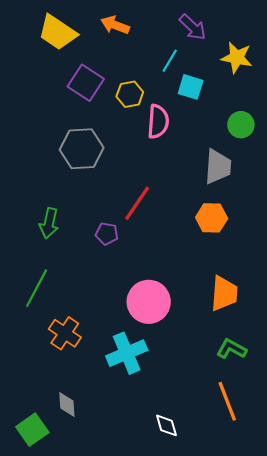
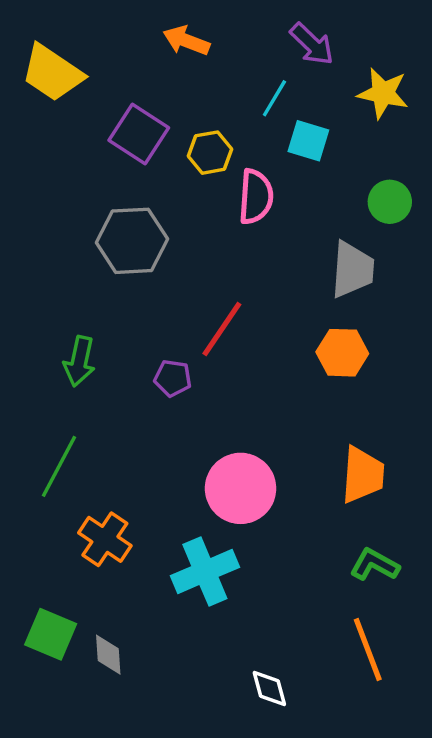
yellow trapezoid: (57, 32) -> (52, 73), moved
green square: (32, 430) -> (51, 634), moved, turned -32

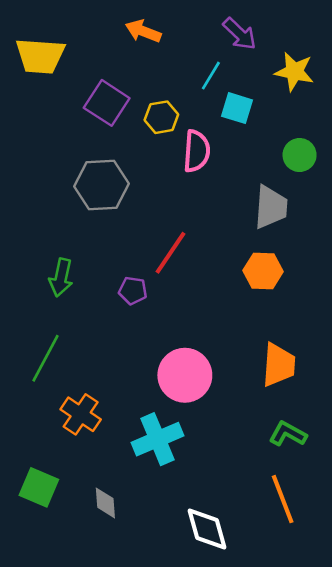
yellow trapezoid: (52, 73) -> (40, 56), turned -30
gray diamond: (108, 655) -> (105, 503), moved
white diamond: (269, 689) -> (207, 529), size x1.5

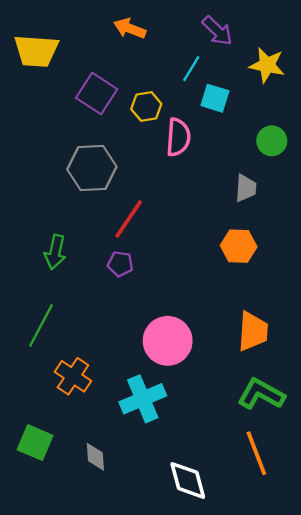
gray trapezoid: (271, 207) -> (246, 188), size x0.7
red line: (171, 253) -> (129, 219), moved
green L-shape: (288, 434) -> (261, 394), size x1.4

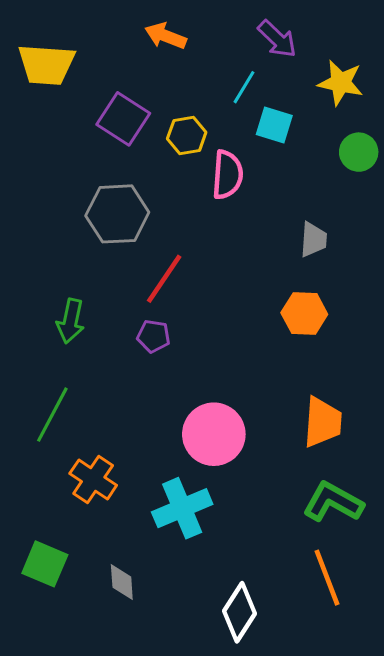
green circle: (272, 141) -> (359, 152), moved
white diamond: (188, 480) -> (239, 612), turned 48

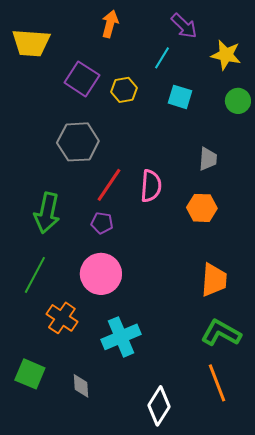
orange arrow: (166, 36) -> (110, 24), turned 84
cyan square: (274, 125) -> (180, 97), moved
pink semicircle: (227, 175) -> (151, 186), moved
green arrow: (71, 321) -> (47, 213), size x1.4
pink circle: (214, 434) -> (101, 274), moved

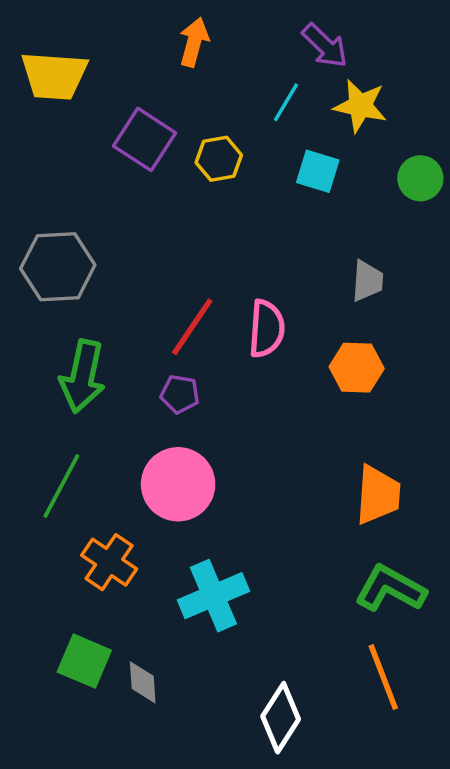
yellow star: (226, 55) -> (360, 106), moved
gray hexagon: (78, 142) -> (58, 267), moved
green square: (30, 374) -> (84, 661), moved

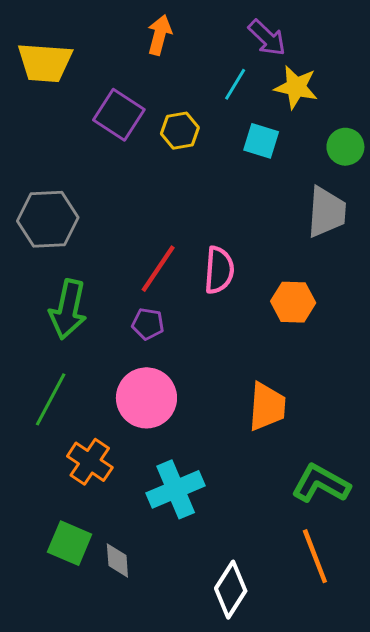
gray trapezoid: (367, 281) -> (327, 212), moved, size x1.5
orange trapezoid: (378, 495) -> (267, 407), moved

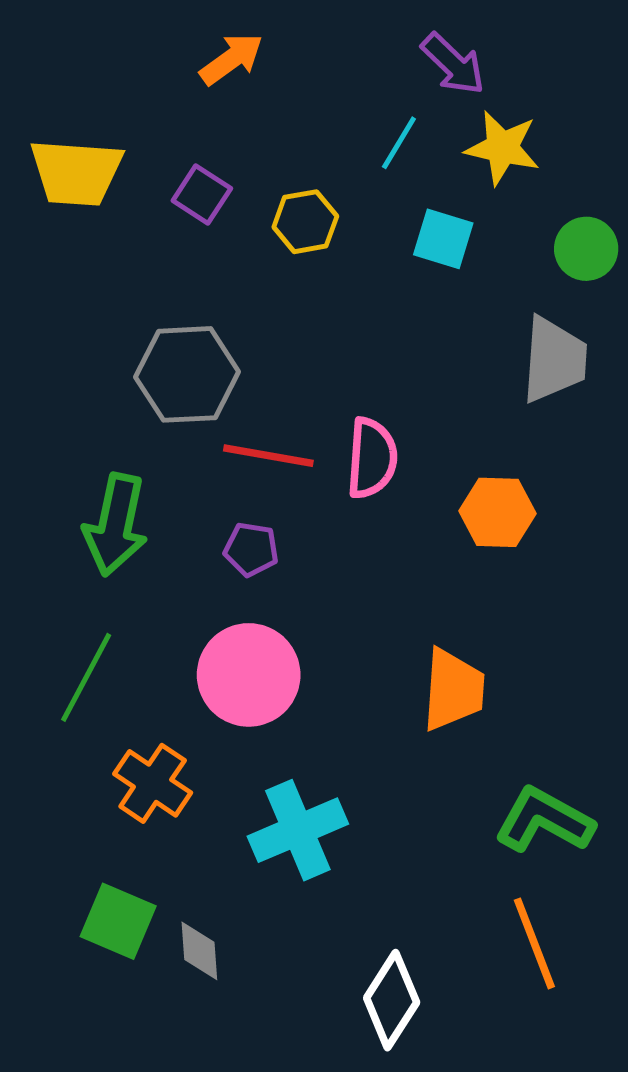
orange arrow: (160, 35) -> (231, 59), moved, turned 39
yellow trapezoid: (45, 62) -> (76, 172), moved
purple square: (119, 115) -> (202, 195), size x0.7
gray hexagon: (48, 219) -> (187, 374), moved
red line: (158, 269) -> (268, 456), turned 66

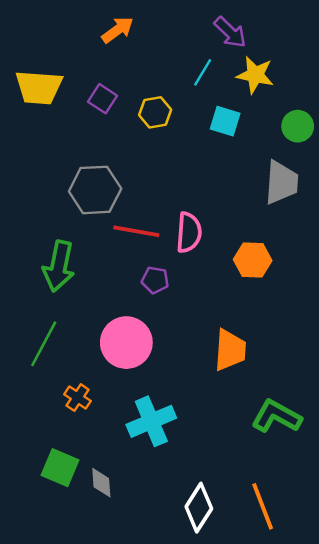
purple pentagon: (251, 549) -> (155, 280), moved
orange cross: (153, 783) -> (78, 398), size x0.7
orange line: (534, 943) -> (263, 506), moved

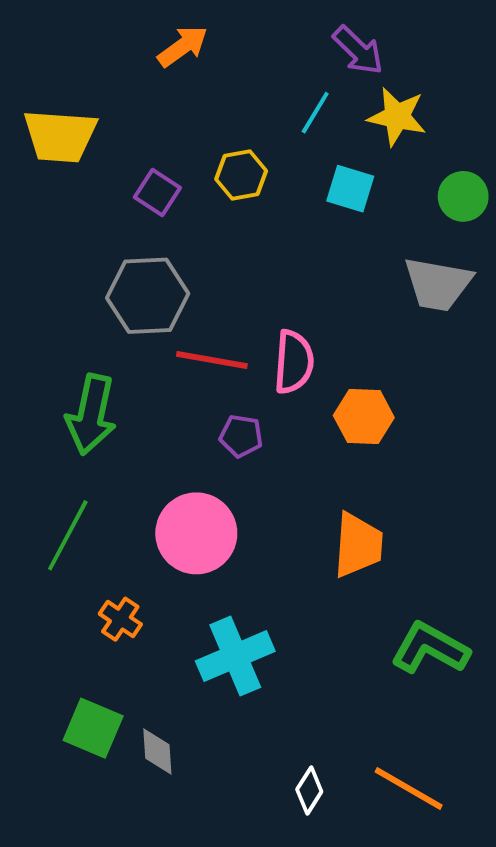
purple square: (103, 99) -> (157, 192), moved
gray trapezoid: (281, 182) -> (438, 284), turned 96
orange hexagon: (253, 260) -> (364, 416), moved
orange line: (263, 506) -> (409, 789), turned -39
white diamond: (199, 508) -> (309, 790), size x0.6

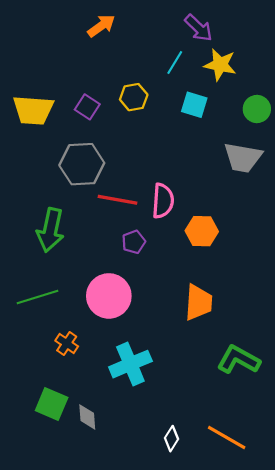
yellow trapezoid: (60, 136) -> (33, 110), moved
purple pentagon: (241, 436) -> (134, 242), turned -30
green line: (68, 535) -> (38, 297), turned 45

